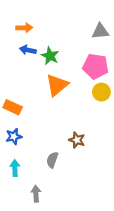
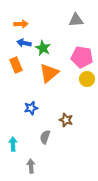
gray triangle: (100, 31) -> (76, 20), moved
orange rectangle: (13, 107) -> (16, 65), moved, turned 42
blue star: (14, 136) -> (31, 108), moved

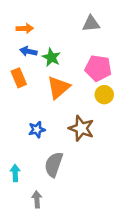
brown star: (66, 120) -> (81, 128), moved, size x1.5
gray semicircle: (45, 137) -> (54, 164), size x1.5

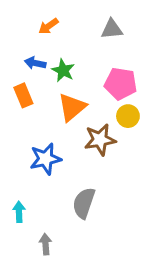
orange arrow: (25, 28) -> (48, 26), moved, turned 147
brown star: (81, 128) -> (100, 140), moved, turned -30
blue star: (37, 130) -> (45, 159), size x1.5
gray semicircle: (54, 164) -> (84, 203), moved

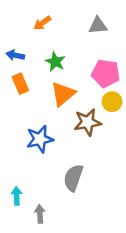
blue arrow: (35, 63) -> (15, 55), moved
cyan arrow: (19, 212) -> (17, 196), moved

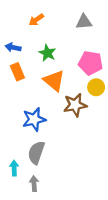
orange triangle: (63, 94) -> (54, 81), turned -40
gray semicircle: (73, 178) -> (36, 153), moved

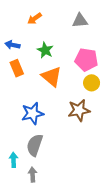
brown star: (75, 105) -> (79, 110), moved

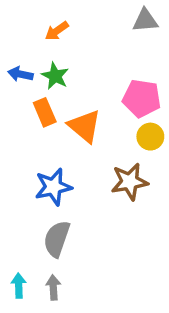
gray triangle: (80, 21) -> (145, 20), moved
green star: (45, 50) -> (55, 76), moved
orange rectangle: (17, 68) -> (45, 112), moved
cyan arrow: (14, 160) -> (19, 286), moved

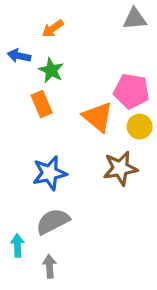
blue arrow: (20, 74) -> (19, 56), moved
orange triangle: (84, 126) -> (98, 117), moved
gray semicircle: (57, 239) -> (53, 221), turned 44
cyan arrow: (19, 286) -> (17, 245), moved

